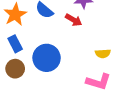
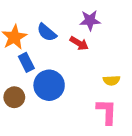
blue rectangle: (15, 44) -> (26, 62), moved
pink L-shape: (98, 82) -> (107, 112), turned -105

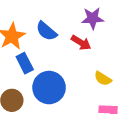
yellow semicircle: (112, 80) -> (103, 79), moved, turned 35

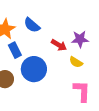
purple star: (93, 18) -> (80, 39), moved
red arrow: (81, 43) -> (59, 45), moved

